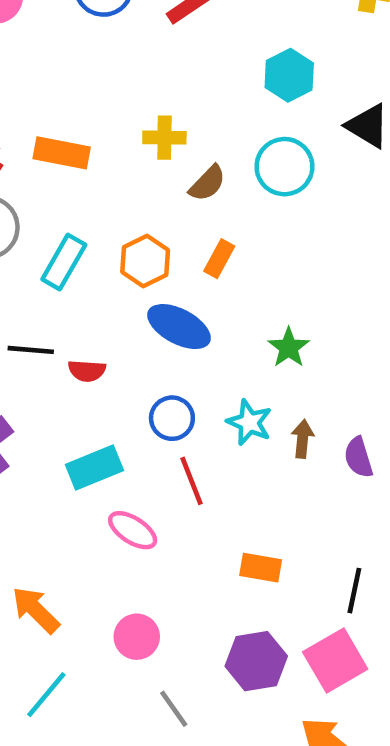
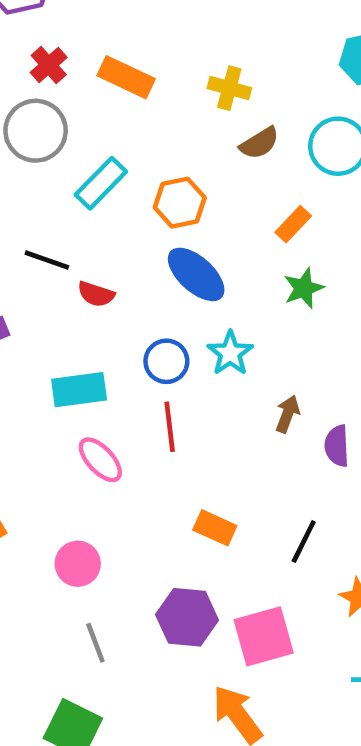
orange rectangle: (219, 259) -> (293, 224), moved
green star: (289, 348) -> (304, 288), moved
cyan star: (249, 422) -> (230, 353), moved
black line: (354, 591) -> (304, 542), moved

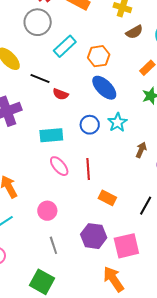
red line: (170, 427) -> (88, 169), moved

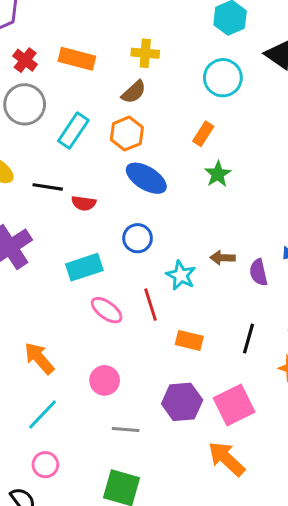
brown semicircle: (134, 32) -> (134, 92), moved
cyan star: (118, 122) -> (181, 275), moved
brown arrow: (141, 150) -> (223, 258), turned -98
gray line: (53, 245) -> (126, 430), turned -54

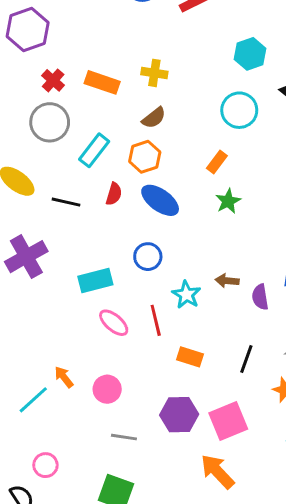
yellow cross: (145, 53) -> (154, 73), moved
red semicircle: (84, 203) -> (114, 194), moved, turned -85
orange arrow: (39, 358) -> (64, 377), moved, size x0.7
cyan line: (42, 414) -> (33, 400), moved

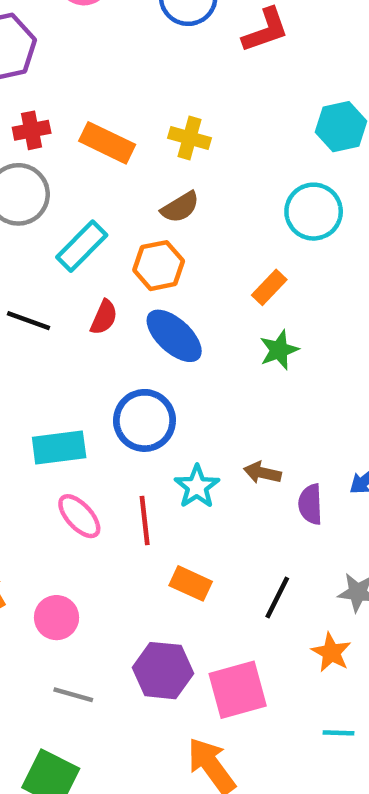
red cross: (53, 80) -> (32, 130), turned 30
blue circle: (148, 257) -> (145, 420), size x1.4

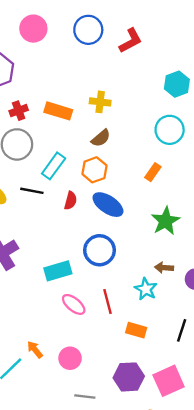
black line: (28, 321) -> (32, 191), moved
green star: (279, 350) -> (165, 221), moved, size x1.4
cyan star: (197, 487) -> (146, 289), moved

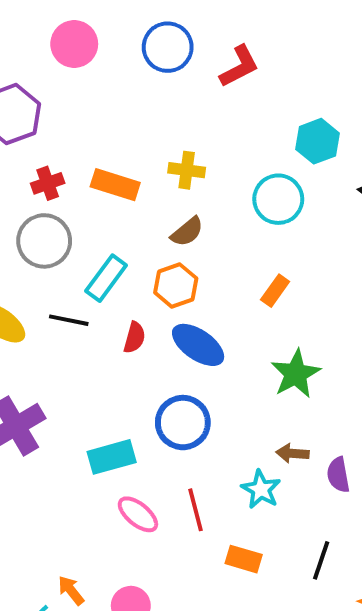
cyan circle: (170, 130) -> (278, 199), moved

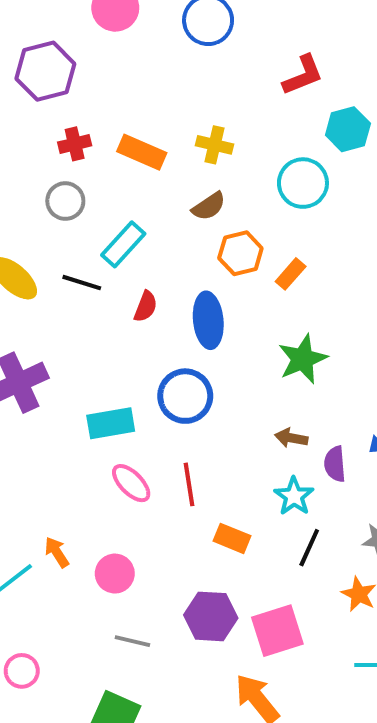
red L-shape: (239, 66) -> (303, 75), moved
gray circle: (44, 241) -> (65, 201), size x0.7
orange hexagon: (176, 285) -> (240, 253), moved
blue ellipse: (198, 345) -> (208, 320), turned 44
cyan star: (261, 489) -> (294, 496), moved

